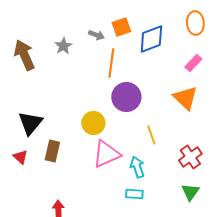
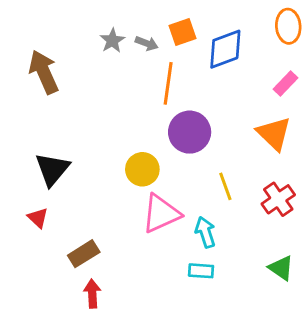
gray star: (63, 46) -> (112, 41), moved
brown rectangle: (52, 151) -> (84, 254), moved, turned 45
red cross: (190, 157) -> (278, 199), moved
green triangle: (190, 192) -> (281, 268), turned -30

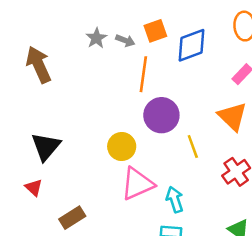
yellow line: (225, 186) -> (193, 147), moved

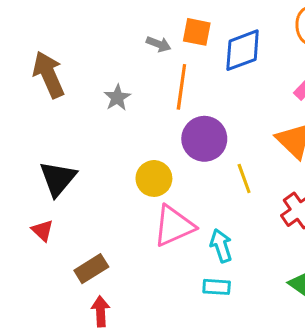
orange square: (155, 31) -> (197, 32), turned 30
gray star: (96, 38) -> (117, 98), moved

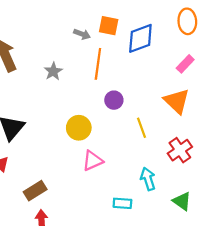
purple circle: (204, 139) -> (114, 100), size x0.6
pink triangle: (174, 226) -> (93, 161), size x0.7
cyan arrow: (221, 246) -> (148, 179), moved

